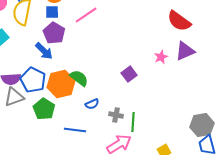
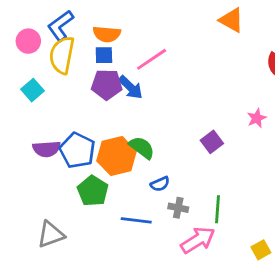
purple pentagon: (54, 33) -> (107, 85), turned -30
blue arrow: (44, 51) -> (131, 87), moved
gray triangle: (14, 97) -> (51, 234), moved
gray cross: (116, 115) -> (178, 208), moved

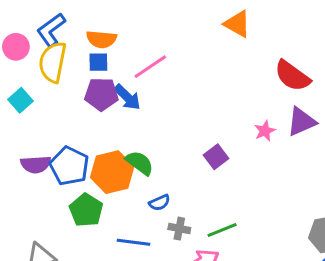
green line: (217, 209) -> (222, 230), turned 64

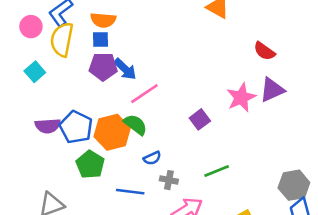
pink line: (150, 67) -> (144, 94), moved
red semicircle: (292, 76) -> (264, 51), size x0.7
pink star: (265, 131) -> (241, 97), size x1.6
green line: (222, 230) -> (217, 171), moved

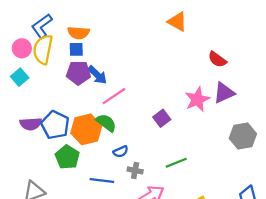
pink circle: (31, 27) -> (22, 48), moved
gray hexagon: (294, 185) -> (243, 136), moved

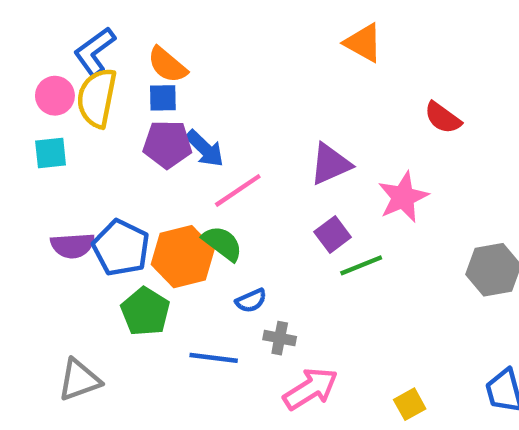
orange semicircle: (78, 33) -> (167, 65), turned 35
cyan square: (20, 77) -> (51, 153), turned 35
purple triangle: (224, 93) -> (330, 164), moved
green line: (176, 163) -> (361, 265), moved

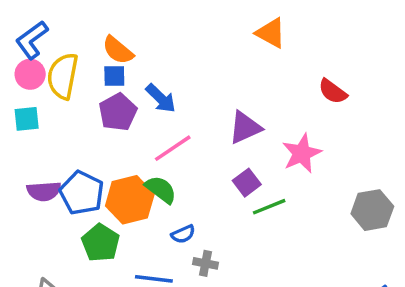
blue L-shape: (95, 52) -> (32, 40), moved
purple pentagon: (167, 144) -> (118, 112), turned -30
blue arrow: (205, 149) -> (161, 98), moved

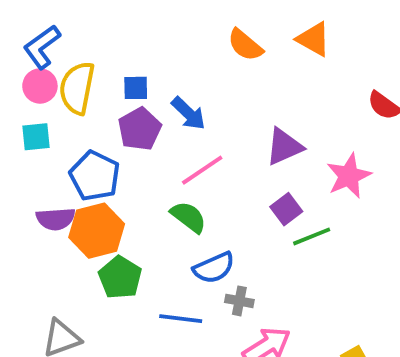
orange semicircle: (118, 50) -> (245, 45), moved
blue pentagon: (82, 193) -> (95, 176), moved
orange hexagon: (130, 200) -> (97, 231), moved
blue semicircle: (183, 234) -> (214, 268), size x1.5

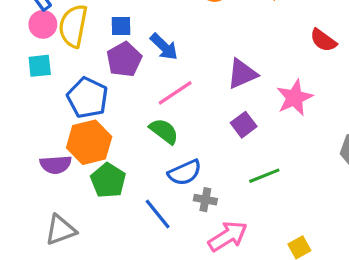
purple semicircle: (56, 219) -> (56, 165), moved
green line: (312, 236) -> (264, 176), moved
blue line: (181, 319) -> (158, 214), turned 44

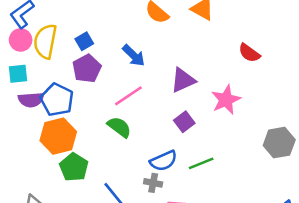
blue square: (121, 26) -> (84, 41), turned -30
blue arrow: (164, 47) -> (134, 56), moved
purple semicircle: (56, 165) -> (31, 100), moved
blue semicircle: (185, 173) -> (164, 161), moved

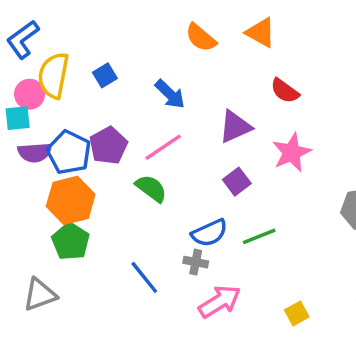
pink circle: (21, 40) -> (30, 94), moved
red semicircle: (249, 53) -> (285, 91), moved
purple pentagon: (87, 69) -> (108, 146), moved
green pentagon: (74, 167) -> (71, 241), moved

